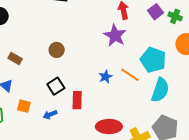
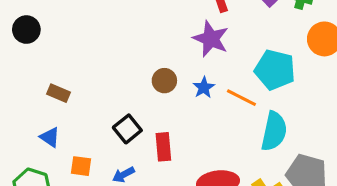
brown circle: (57, 50) -> (164, 81), moved
blue star: (105, 77) -> (204, 88), moved
cyan semicircle: (160, 90) -> (274, 131), moved

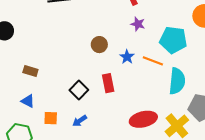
purple star: (211, 39) -> (138, 24), moved, size x0.6
brown circle: (164, 81) -> (99, 45), moved
red rectangle: (163, 147) -> (108, 83), moved

